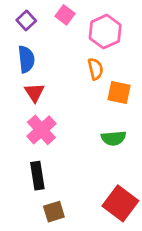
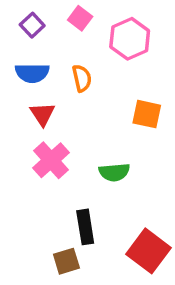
blue semicircle: (26, 59) -> (32, 73), turned 96
orange semicircle: (95, 69) -> (82, 78), moved
green semicircle: (113, 138) -> (114, 172), moved
black rectangle: (37, 176) -> (85, 227), moved

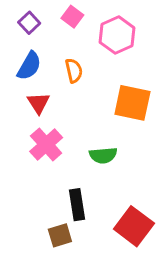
blue semicircle: (32, 73) -> (29, 66), turned -60
orange square: (147, 114) -> (132, 103), size x1.4

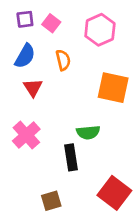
pink square: (72, 17) -> (51, 23), moved
purple square: (29, 23) -> (25, 19), turned 36
pink cross: (46, 145) -> (26, 135), moved
black rectangle: (77, 205) -> (71, 157), moved

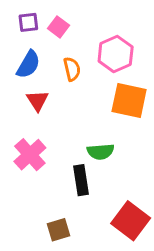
pink hexagon: (100, 30) -> (116, 54), moved

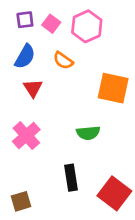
pink hexagon: (116, 54) -> (87, 26), moved
orange semicircle: (72, 69) -> (63, 61), turned 138
black rectangle: (81, 180) -> (71, 178), moved
brown square: (58, 230) -> (21, 201), moved

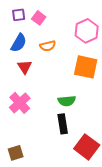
pink hexagon: (87, 26) -> (87, 31), moved
orange semicircle: (63, 61) -> (48, 46), turned -49
black rectangle: (71, 178) -> (63, 124), moved

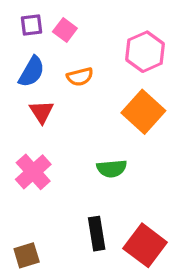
orange square: (86, 67) -> (143, 112), turned 30
black rectangle: (63, 124) -> (97, 234), moved

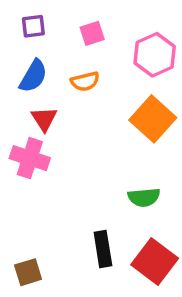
pink square: (65, 30) -> (92, 33), moved, turned 35
green semicircle: (112, 169) -> (144, 197), moved
pink cross: (33, 172) -> (30, 158), moved, turned -30

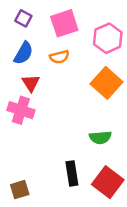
purple square: (33, 26) -> (23, 18), turned 35
pink square: (92, 33) -> (64, 23), size x1.6

